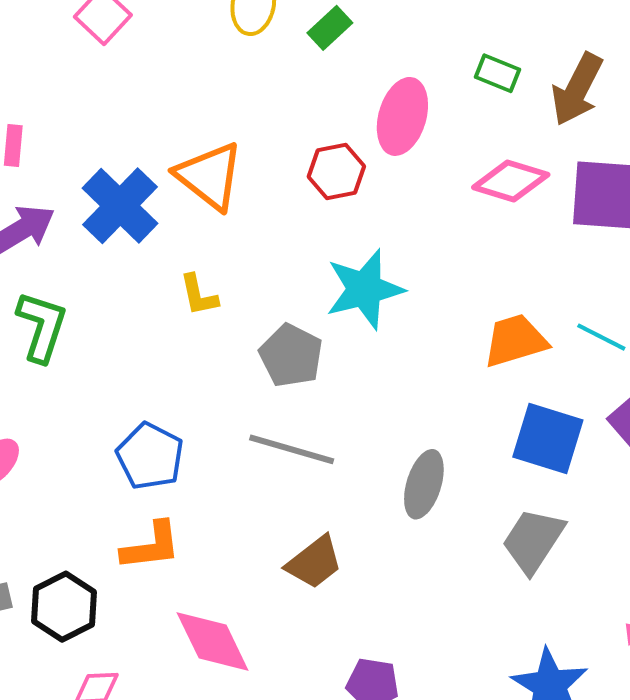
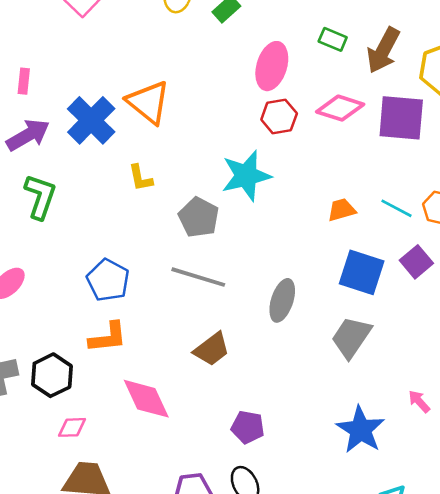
red hexagon: (336, 171) -> (279, 117), moved
orange trapezoid: (515, 341) -> (342, 210), size x0.7

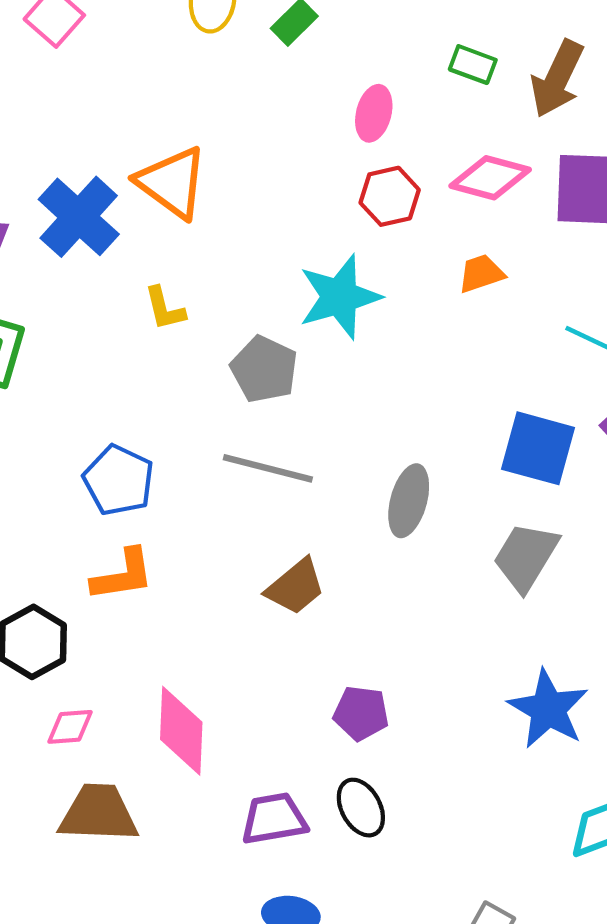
pink ellipse: (272, 66) -> (374, 113), size x0.7
orange trapezoid: (342, 210) -> (481, 274), moved
pink diamond: (146, 399) -> (181, 731), moved, turned 30

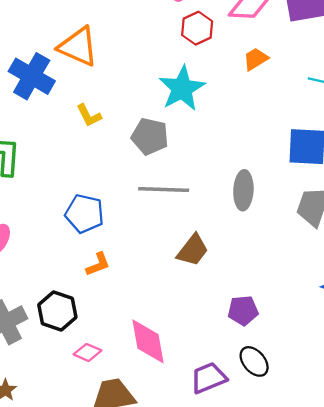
orange L-shape: (123, 575) -> (98, 264), size x0.7
pink diamond: (70, 727) -> (88, 352), turned 40

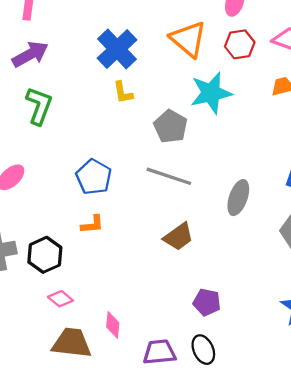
orange triangle: (78, 47) -> (188, 39), moved
blue cross: (32, 76) -> (117, 49), moved
pink diamond: (148, 341) -> (113, 325), moved, size x0.6

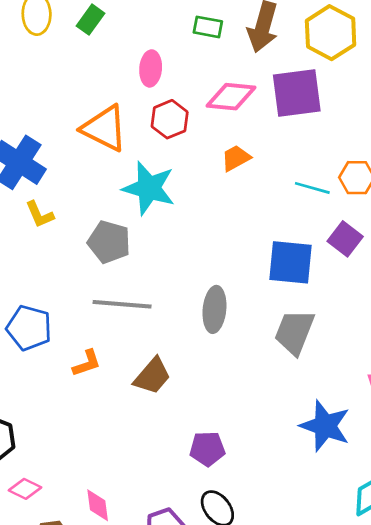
cyan star: (211, 93) -> (149, 188), turned -30
orange L-shape: (92, 225) -> (87, 363), moved

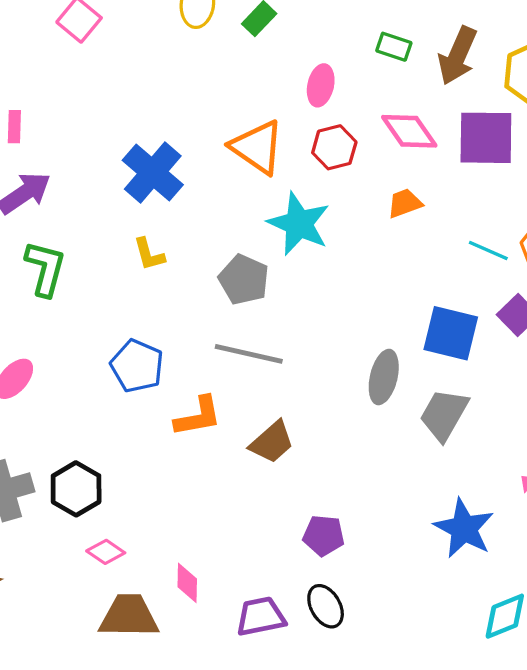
pink diamond: (231, 97) -> (409, 131), turned 42
yellow L-shape: (40, 214) -> (149, 254), moved
gray ellipse: (214, 309) -> (384, 377), moved
orange L-shape: (87, 363) -> (198, 416), size x1.4

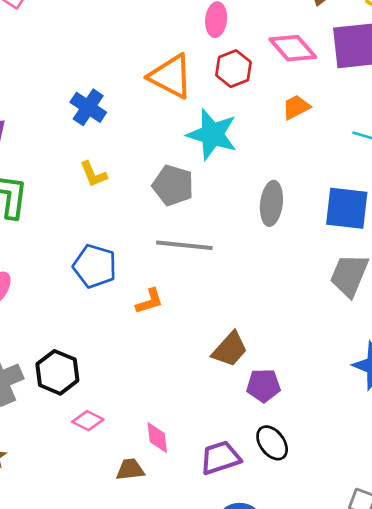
blue cross: (153, 173) -> (88, 107), size x0.7
gray ellipse: (384, 377) -> (271, 203), moved
orange L-shape: (198, 416) -> (149, 301), size x0.7
brown trapezoid: (272, 442) -> (230, 349), moved
brown trapezoid: (129, 616) -> (130, 469), moved, size x0.6

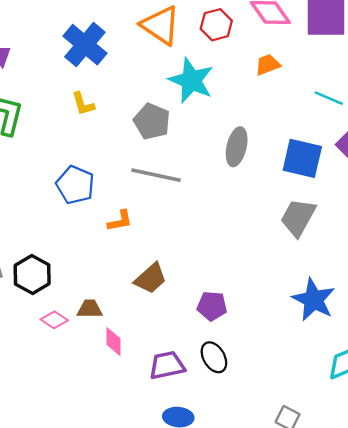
blue cross: (88, 107) -> (85, 45), size x1.4
brown trapezoid: (230, 349) -> (151, 278), moved
brown trapezoid: (130, 469) -> (90, 309), moved

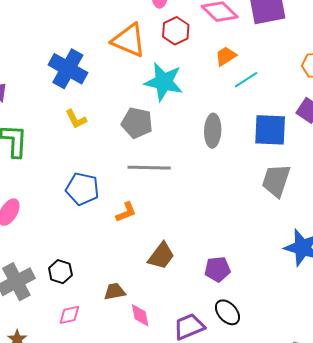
cyan line: (329, 98) -> (246, 80), moved, turned -45
black hexagon: (32, 274) -> (60, 272), size x0.7
pink diamond: (54, 320) -> (69, 315), moved, turned -35

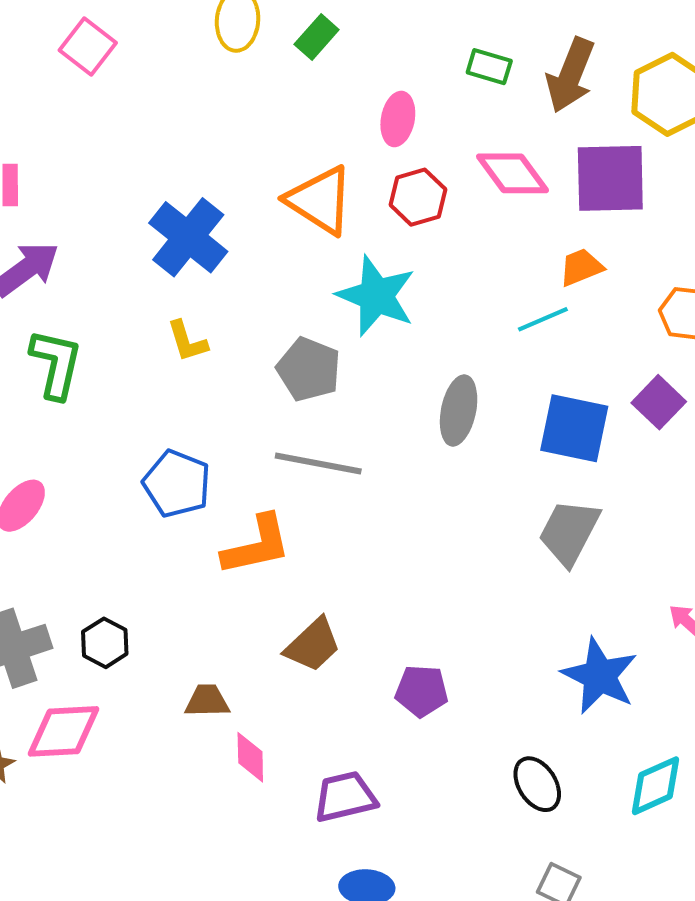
orange trapezoid: (226, 56) -> (581, 267), moved
orange L-shape: (126, 212) -> (257, 545), size x1.6
black ellipse: (227, 312) -> (537, 784), moved
pink diamond: (69, 315) -> (63, 731), moved, size x1.6

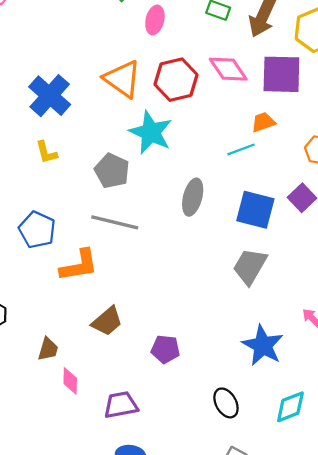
pink ellipse: (398, 119) -> (155, 20), moved
red hexagon: (418, 197) -> (176, 80), size x1.4
brown trapezoid: (207, 701) -> (48, 349), turned 105

